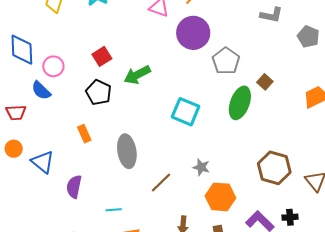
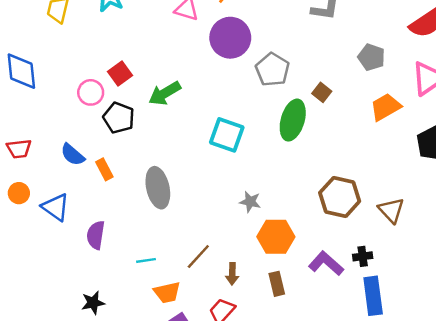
gray pentagon: (308, 37) -> (371, 57), moved
pink circle: (53, 66) -> (91, 92), moved
blue semicircle: (41, 91) -> (73, 155), moved
brown line: (161, 183) -> (198, 256), moved

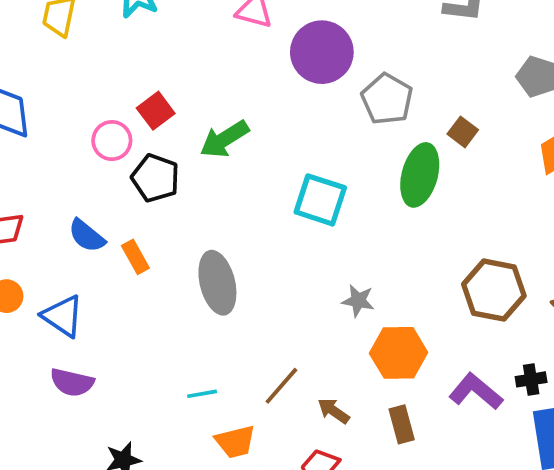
purple semicircle: (96, 235) -> (72, 382), moved, turned -84
brown arrow: (232, 274) -> (334, 411), turned 125

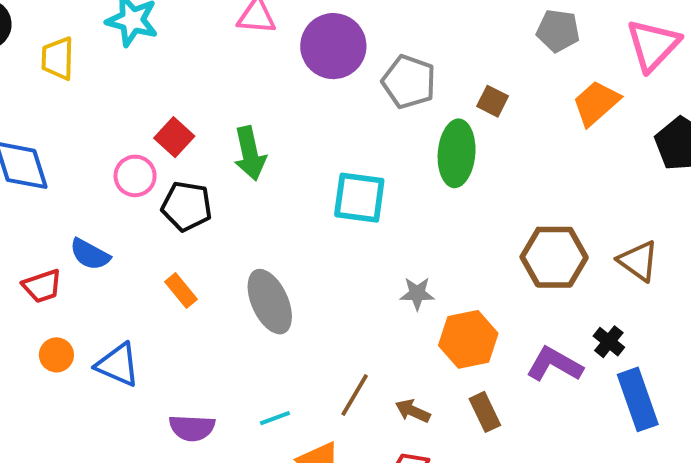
green arrow: (224, 139) -> (250, 153), turned -60
blue semicircle: (87, 236) -> (90, 254), moved
black cross: (531, 379) -> (609, 342), turned -32
purple semicircle: (72, 382) -> (192, 428), moved

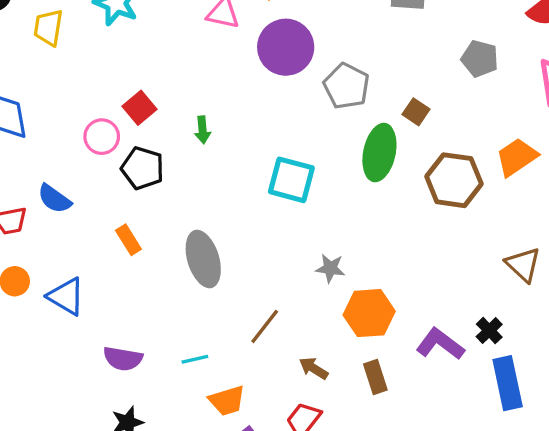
orange trapezoid: (596, 103) -> (517, 157), moved
green arrow: (250, 153) -> (202, 130), size x0.6
brown hexagon: (554, 257) -> (454, 180), moved
brown line: (355, 395) -> (265, 326), moved

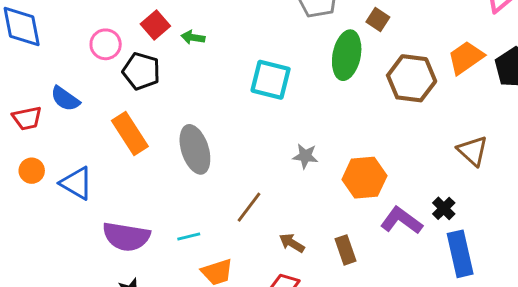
red square: (140, 108) -> (155, 25), moved
green arrow: (202, 130) -> (193, 37), turned 105
orange rectangle: (128, 240) -> (130, 133), size x1.6
orange hexagon: (369, 313) -> (364, 178), moved
purple semicircle: (123, 359) -> (126, 237), size x1.4

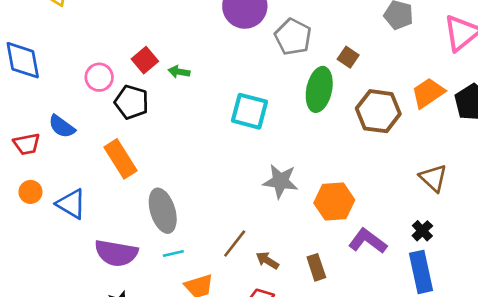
gray ellipse: (195, 149) -> (163, 211), moved
gray star: (305, 156) -> (280, 181), size x1.5
brown line: (249, 207) -> (235, 243), moved
black cross: (444, 208) -> (422, 231), moved

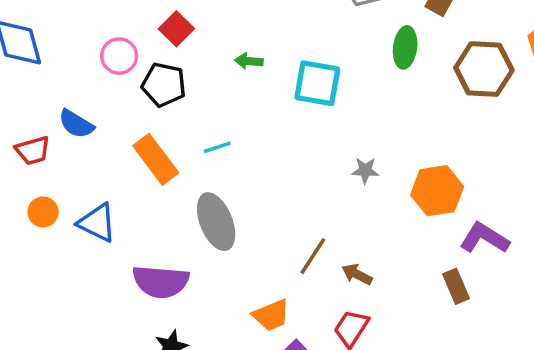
green arrow: (179, 72) -> (249, 61), moved
green ellipse: (319, 89) -> (405, 47), size x0.7
gray star: (280, 181) -> (365, 170), size x0.6
cyan line: (173, 254) -> (217, 147), moved
brown rectangle: (316, 267) -> (456, 286), moved

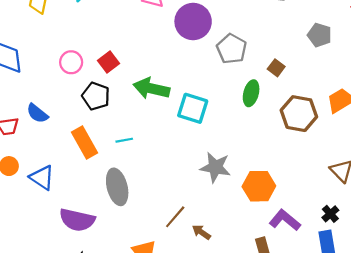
pink circle: (119, 56) -> (71, 62), moved
green arrow: (249, 61) -> (151, 89), size x2.0
gray star: (365, 170) -> (215, 167), size x1.8

